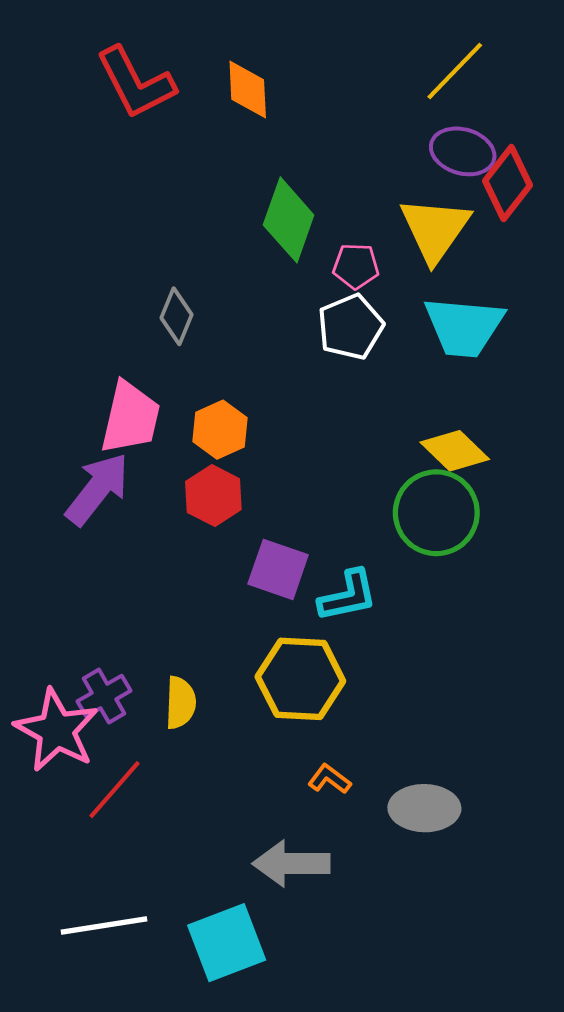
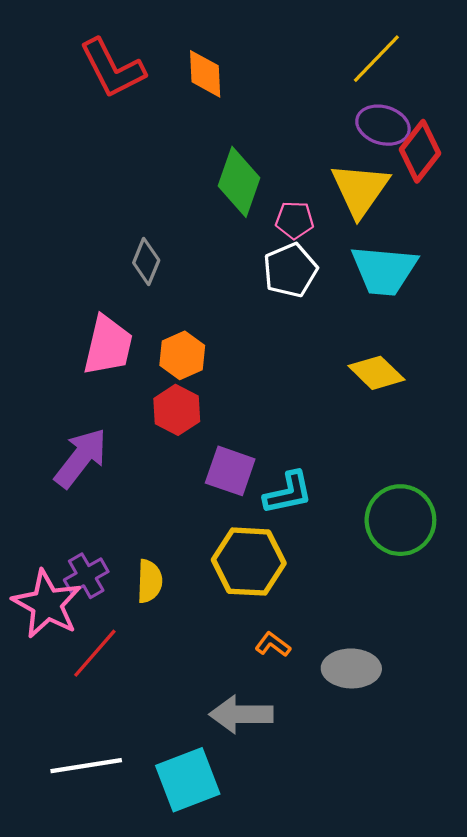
purple arrow: (97, 489) -> (81, 458), moved
green circle: (436, 513) -> (400, 520), moved

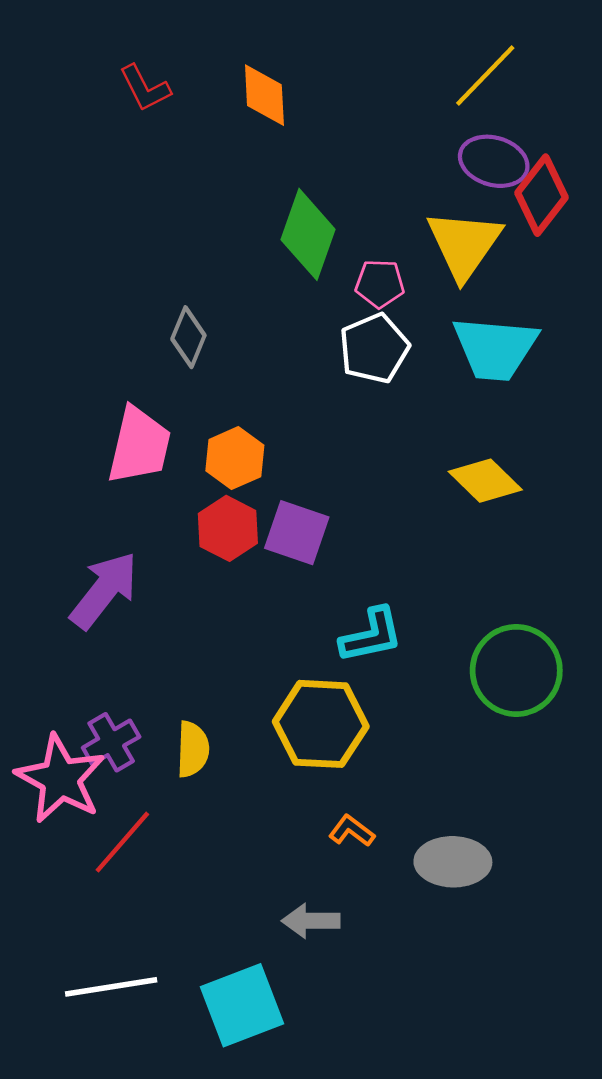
red L-shape: (112, 68) -> (145, 88), size x0.6
purple square: (230, 471) -> (297, 533), moved
gray arrow: (241, 714) -> (311, 921), size x0.7

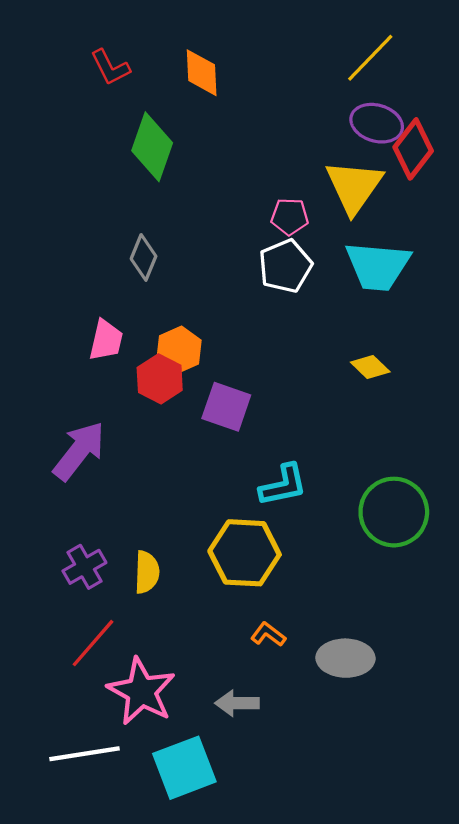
green diamond: (308, 234) -> (152, 147), moved
pink trapezoid: (139, 445) -> (106, 340), size x0.7
yellow diamond: (485, 481) -> (370, 367), size x0.7
red hexagon: (228, 528) -> (160, 379), moved
pink star: (60, 779) -> (141, 691), moved

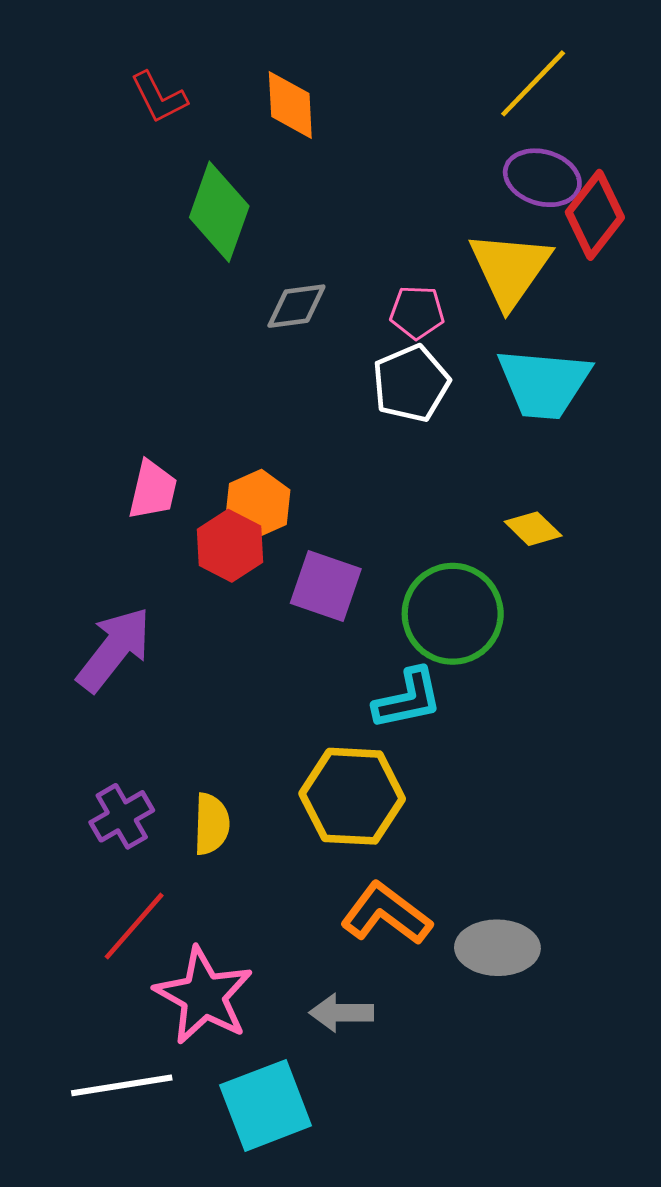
gray diamond: (144, 257) -> (296, 306), moved, turned 60
green circle: (394, 512) -> (453, 614), moved
orange L-shape: (268, 634) -> (386, 914), size x1.8

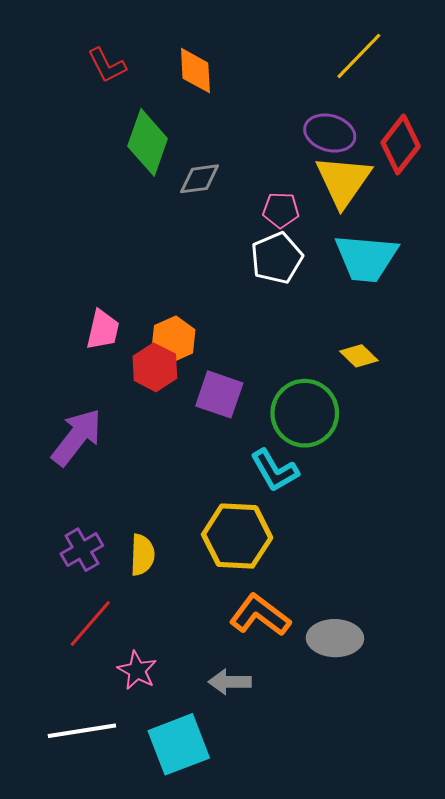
purple ellipse: (542, 178) -> (330, 133), moved
gray diamond: (296, 306) -> (200, 179), moved
cyan L-shape: (408, 699) -> (275, 470), turned 72
pink star: (204, 996) -> (137, 670), size x0.6

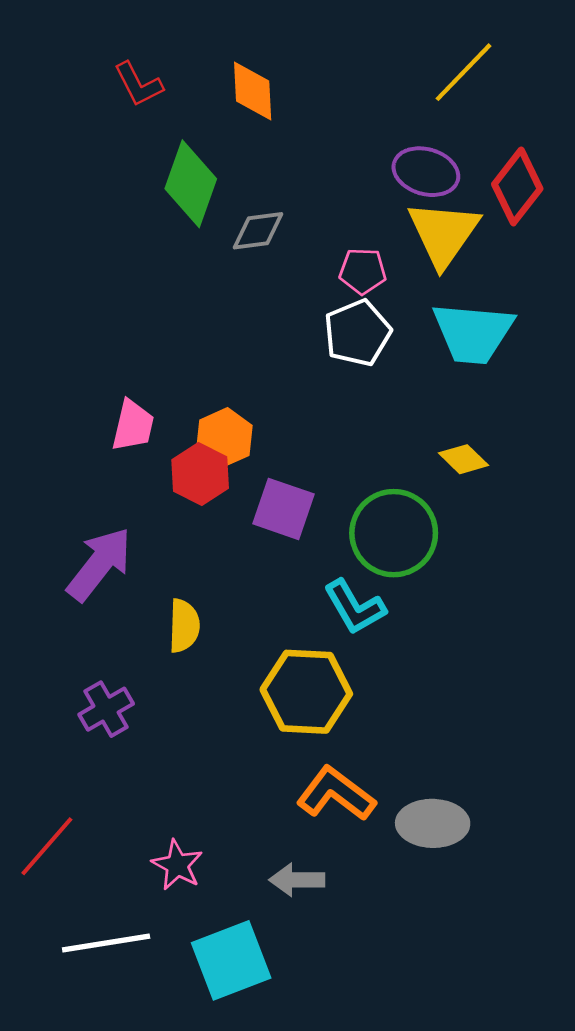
yellow semicircle: (142, 555) -> (184, 626), moved
red line: (90, 624) -> (47, 846), moved

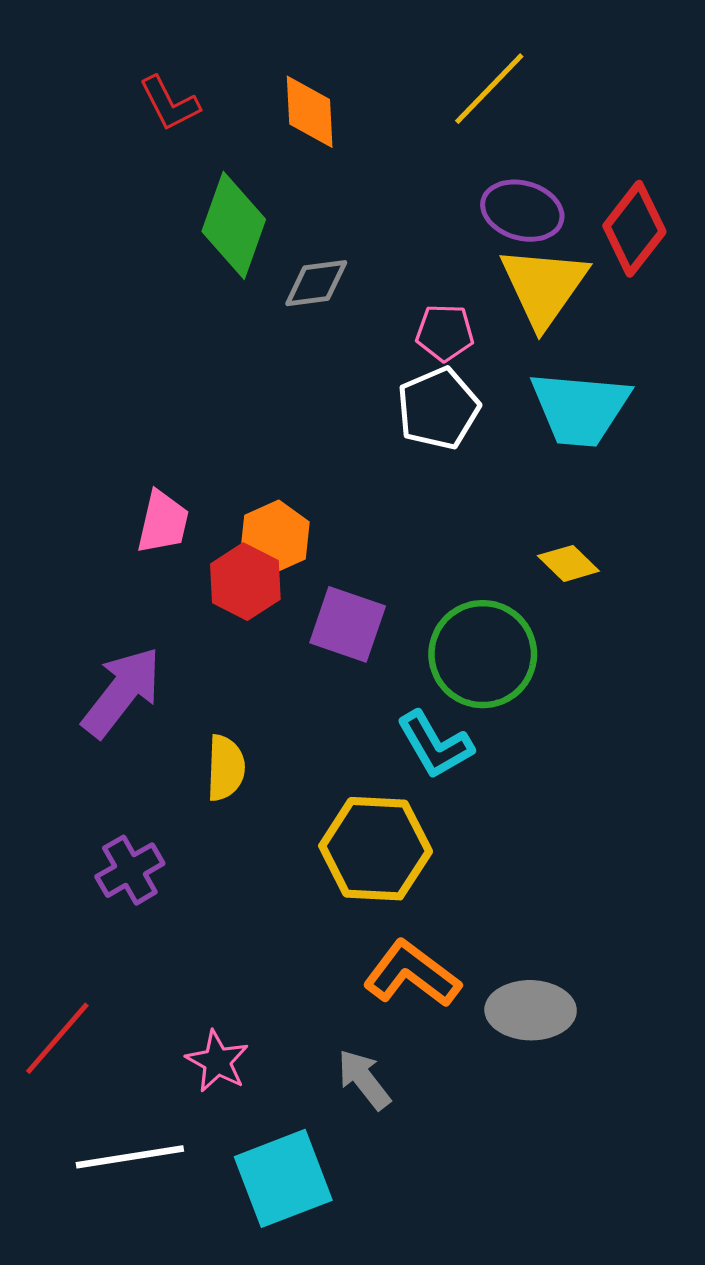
yellow line: (464, 72) -> (489, 89), moved
gray arrow: (297, 880) -> (364, 1079), turned 52

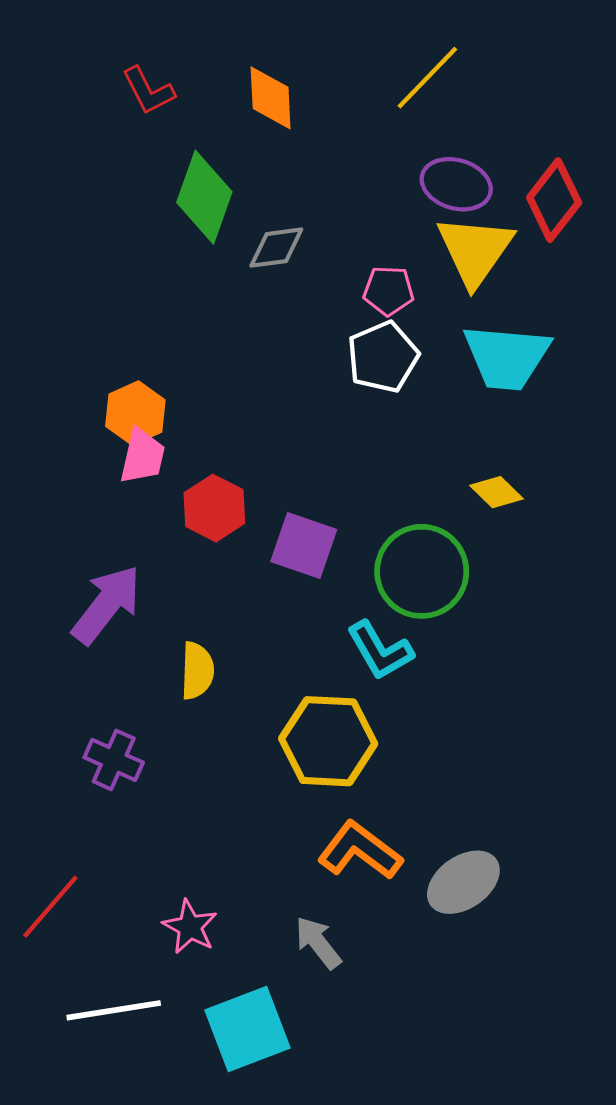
orange hexagon: (275, 537) -> (135, 413), moved
purple cross: (130, 870) -> (114, 760), turned -36
gray ellipse: (531, 1010) -> (463, 882), turned -36

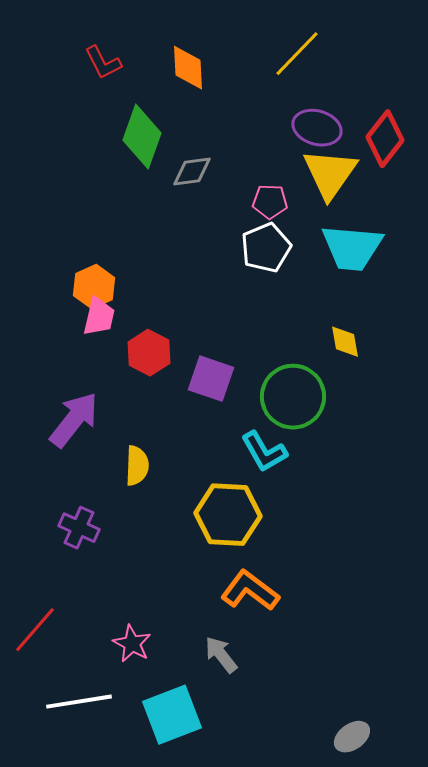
yellow diamond: (497, 492) -> (345, 342), turned 36
gray ellipse: (463, 882) -> (352, 737), moved, size x0.7

